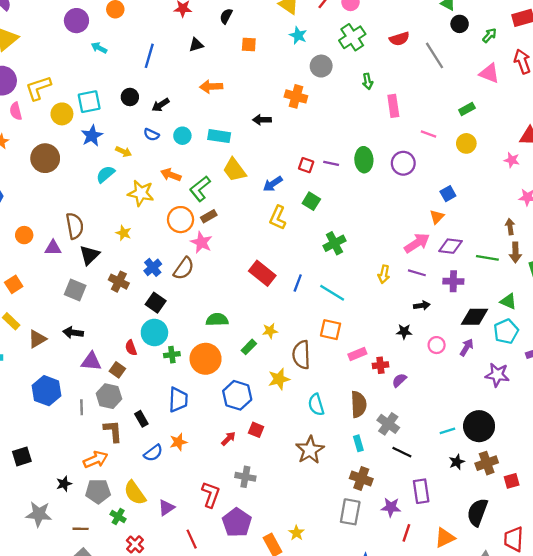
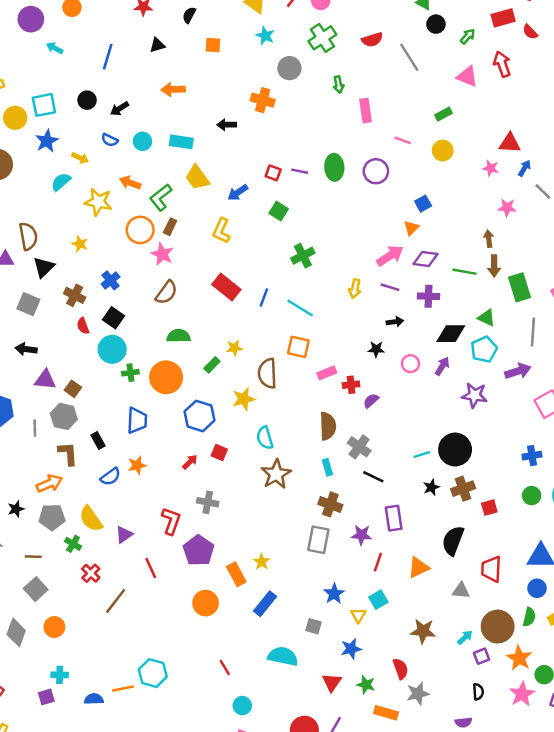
brown rectangle: (209, 216) -> (170, 227), turned -35
yellow L-shape: (278, 218) -> (221, 231), moved
brown semicircle: (184, 268) -> (166, 292), moved
red semicircle: (131, 348) -> (83, 326), moved
cyan semicircle: (316, 405) -> (265, 438), moved

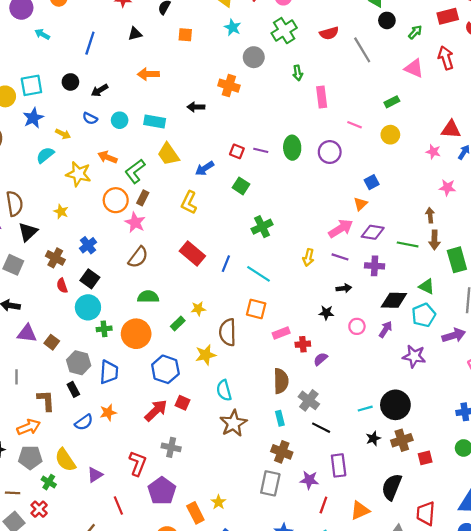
gray hexagon: (64, 416) -> (79, 363), moved
red arrow: (190, 462) -> (156, 411), size x1.6
red cross: (91, 573) -> (39, 509), moved

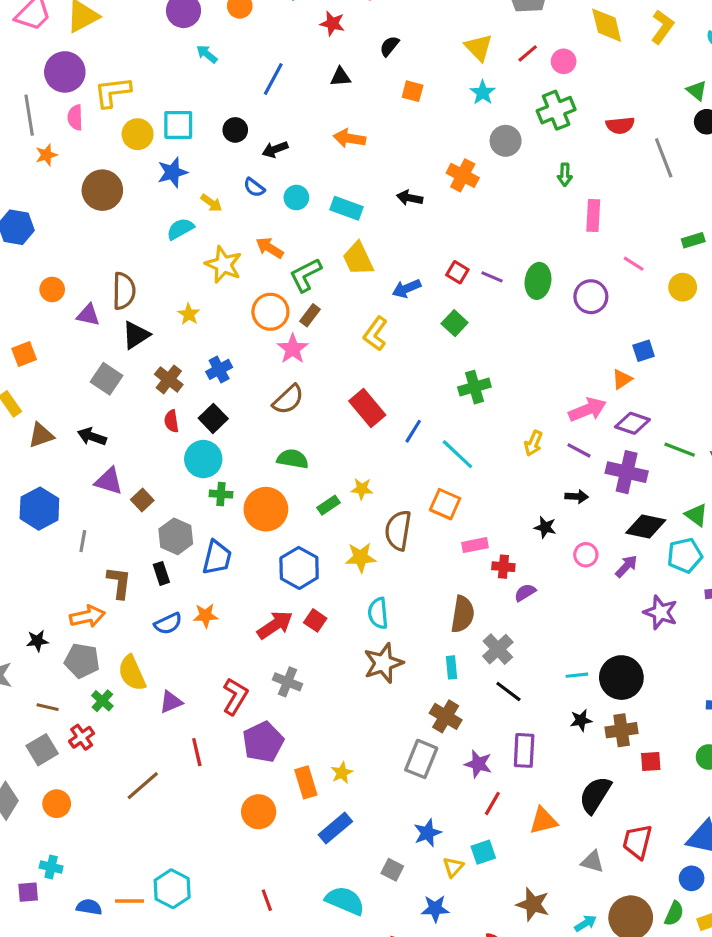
purple cross: (375, 266) -> (627, 472), size x1.4

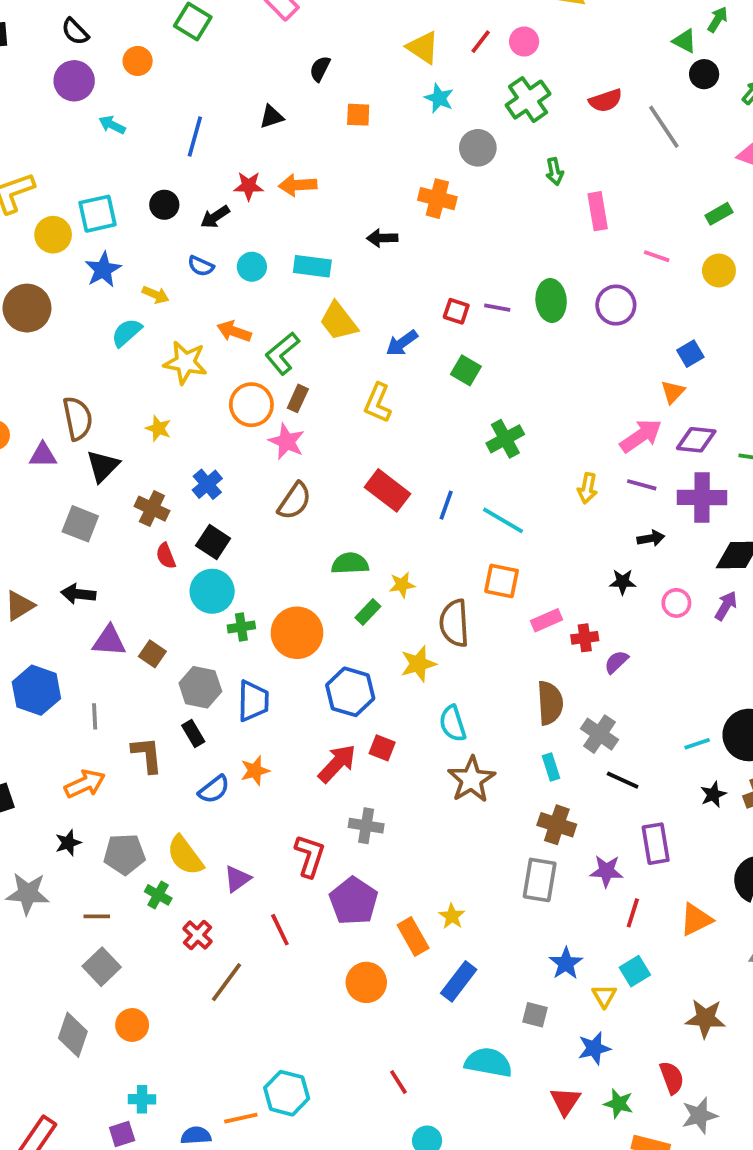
red star: (332, 24) -> (249, 186), moved
green semicircle: (293, 459) -> (350, 563), moved
orange arrow: (87, 616) -> (85, 784), moved
red cross: (82, 737) -> (198, 935), moved

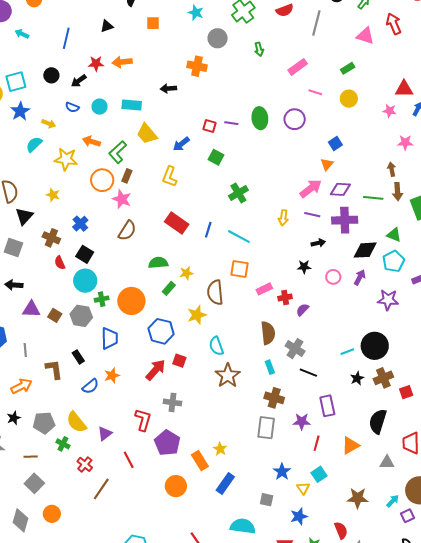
gray line: (664, 127) -> (316, 23), turned 50
pink rectangle: (598, 211) -> (298, 67), moved, turned 66
gray hexagon: (200, 687) -> (81, 316), moved

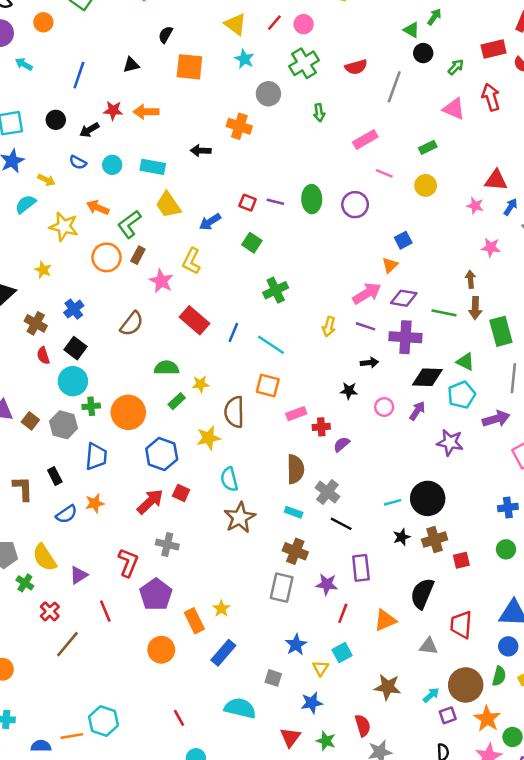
orange square: (153, 23) -> (189, 67), size x1.6
pink star: (122, 199) -> (161, 281), moved
cyan rectangle: (270, 367) -> (294, 512), turned -56

